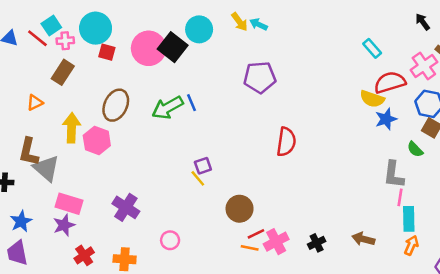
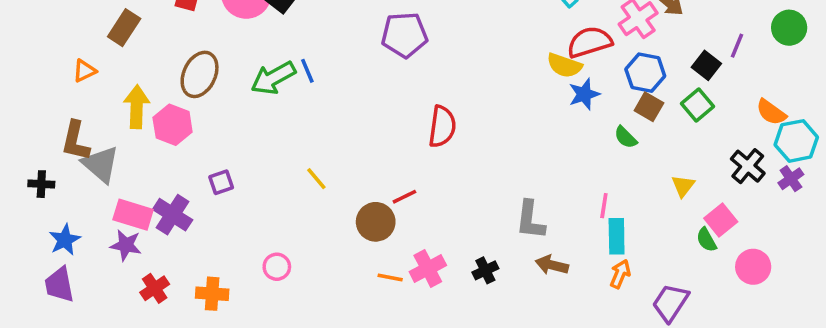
purple square: (203, 166) -> (221, 182), moved
gray L-shape: (394, 175) -> (530, 220), moved
purple cross: (126, 207) -> (173, 215), moved
purple star: (64, 225) -> (126, 245), turned 30
red line: (256, 234) -> (404, 197), moved

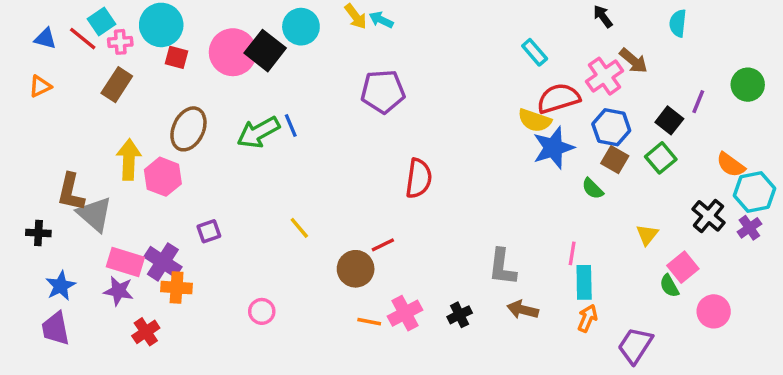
orange triangle: (84, 71) -> (40, 86), moved
blue star: (584, 94) -> (553, 148), size x1.4
orange cross: (212, 294) -> (177, 288), moved

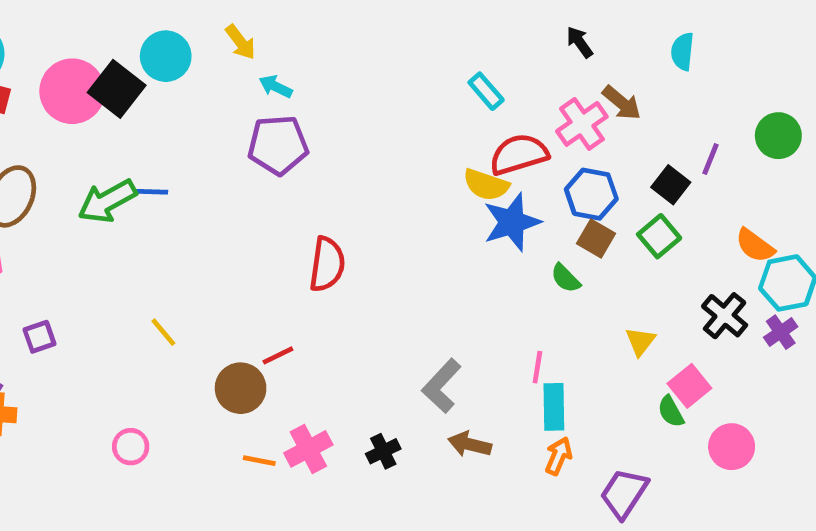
cyan arrow: (381, 20) -> (276, 87), moved
blue line: (291, 126) -> (152, 192), turned -65
gray L-shape: (502, 267) -> (442, 386), turned 36
pink circle: (262, 311) -> (131, 447), moved

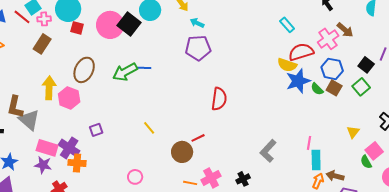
green semicircle: (566, 278) -> (317, 89), moved
brown arrow: (470, 444) -> (335, 176), moved

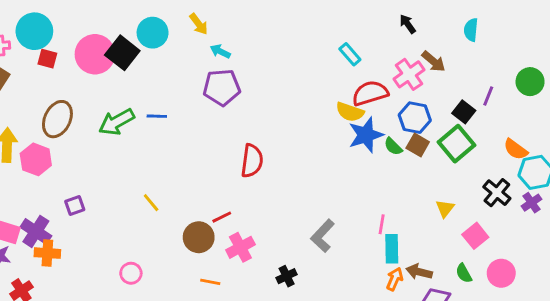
blue line: (144, 68) -> (157, 116), moved
green square: (361, 87) -> (457, 144), size x1.4
green semicircle: (366, 162) -> (464, 273), moved
pink cross: (211, 178) -> (240, 247), moved

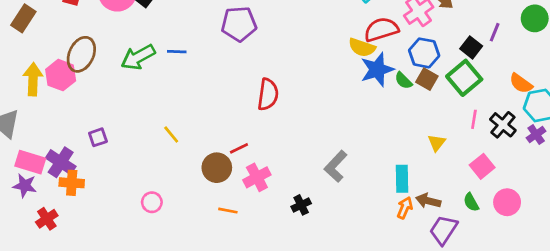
pink hexagon: (36, 159) -> (61, 75), moved
yellow triangle: (445, 208) -> (437, 143), moved
pink line: (382, 224) -> (474, 119), moved

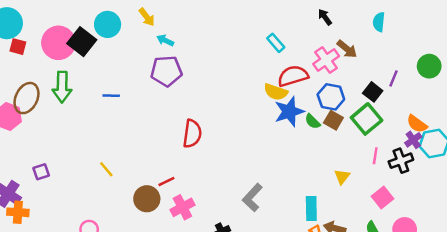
green arrow: (138, 57) -> (62, 87), moved, turned -60
black cross: (503, 125) -> (401, 161), turned 30
purple cross: (536, 134) -> (413, 140), moved

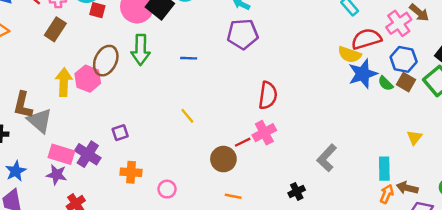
yellow line: (106, 169) -> (187, 116), moved
pink cross: (182, 207) -> (264, 133), moved
orange cross: (18, 212) -> (131, 172), moved

